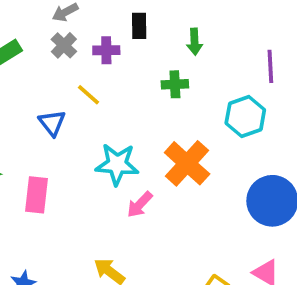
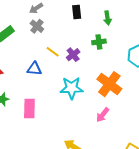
purple cross: (106, 50) -> (73, 55), moved, turned -32
blue triangle: (52, 123) -> (34, 69), turned -42
pink arrow: (140, 204) -> (103, 115), moved

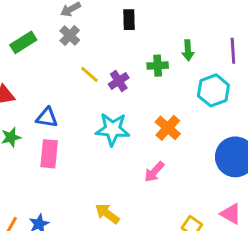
green arrow: (107, 18) -> (188, 50), moved
blue triangle: (34, 69) -> (47, 118), moved
orange cross: (109, 84) -> (168, 128), size x0.7

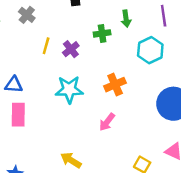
yellow line: (89, 74) -> (46, 46), turned 70
orange cross: (168, 128) -> (115, 85), turned 30

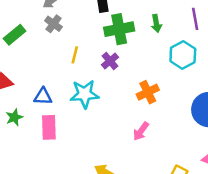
green cross: (102, 33) -> (119, 29), moved, size x1.6
purple cross: (71, 49) -> (110, 61), moved
cyan star: (69, 90) -> (84, 94), moved

